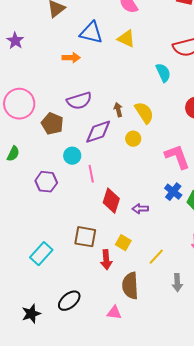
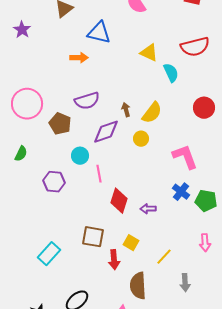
yellow triangle: (126, 39) -> (149, 53), moved
purple star: (15, 41) -> (22, 30), moved
yellow semicircle: (144, 113) -> (152, 113), turned 70

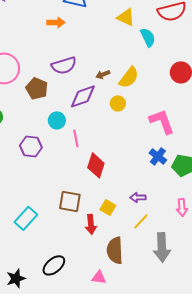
brown arrow: (126, 110) -> (103, 74), turned -96
purple arrow: (148, 209) -> (138, 197), moved
gray arrow: (185, 283) -> (162, 247), size x1.6

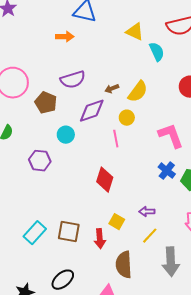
pink line: (76, 138) -> (116, 139), moved
brown square: (70, 201) -> (69, 232), moved

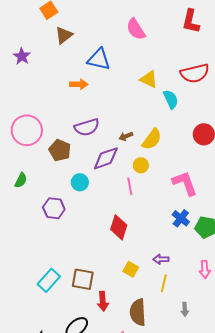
yellow line: (150, 236) -> (164, 283), turned -30
red arrow: (100, 239) -> (103, 301), moved
gray arrow: (171, 262) -> (185, 309), size x0.5

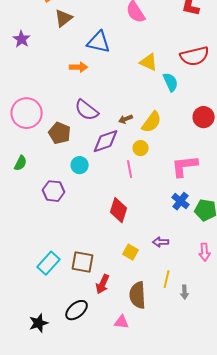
purple semicircle: (87, 127) -> (87, 110), turned 55
pink L-shape: (185, 183) -> (185, 166), turned -76
yellow line: (164, 283) -> (167, 279), moved
red arrow: (103, 301) -> (103, 284), turned 30

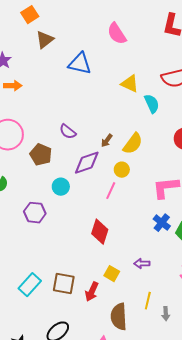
orange arrow: (79, 67) -> (13, 86), moved
purple semicircle: (87, 110) -> (68, 132), size x0.7
brown arrow: (126, 119) -> (107, 141), turned -32
pink line: (130, 169) -> (111, 191), turned 36
red arrow: (103, 284) -> (92, 292), moved

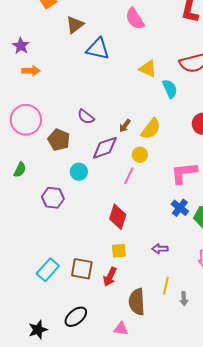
brown triangle: (45, 40) -> (75, 25), moved
yellow square: (112, 274) -> (119, 251), moved, turned -35

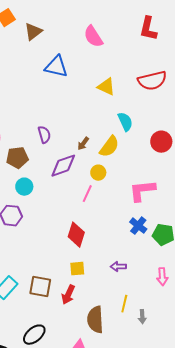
brown triangle: (75, 25) -> (33, 32), moved
cyan semicircle: (170, 89) -> (125, 122), moved
purple semicircle: (86, 117) -> (44, 135), turned -144
brown pentagon: (59, 140) -> (17, 158), turned -30
cyan circle: (79, 172) -> (24, 187), moved

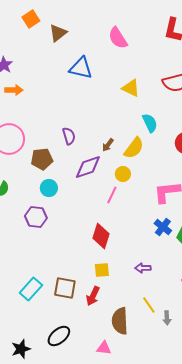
yellow line: (124, 304) -> (149, 305), turned -48

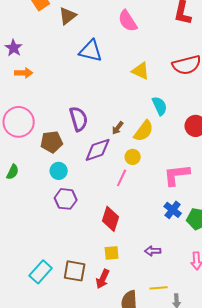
purple semicircle: (69, 136) -> (79, 119), size x1.4
purple hexagon: (36, 217) -> (66, 199), moved
yellow line: (149, 305) -> (159, 288), turned -60

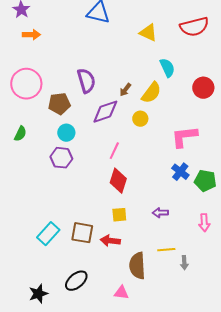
pink line: (122, 178) -> (114, 151), moved
purple hexagon: (66, 199) -> (61, 158), moved
red arrow: (103, 279) -> (110, 241), turned 72

